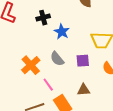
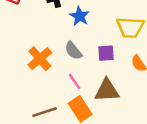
pink line: (48, 85) -> (74, 81), moved
brown triangle: (83, 90) -> (107, 90), size x1.5

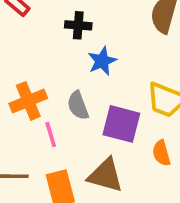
purple square: (106, 53) -> (121, 124), size x1.5
pink line: (74, 81) -> (51, 134), moved

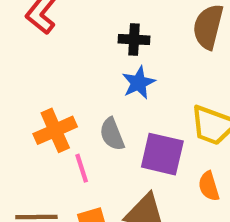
black cross: (78, 25) -> (134, 39), moved

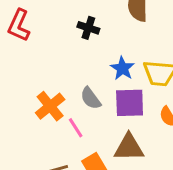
black cross: (134, 39) -> (88, 28), turned 30
blue star: (138, 83) -> (122, 68), moved

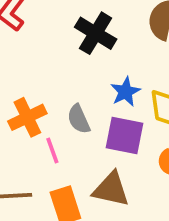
black cross: (88, 28) -> (96, 33), size x1.5

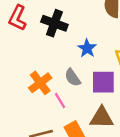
black cross: (96, 33) -> (54, 23), moved
blue star: (125, 92) -> (87, 48), moved

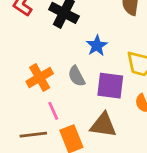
pink line: (60, 101) -> (53, 111), moved

